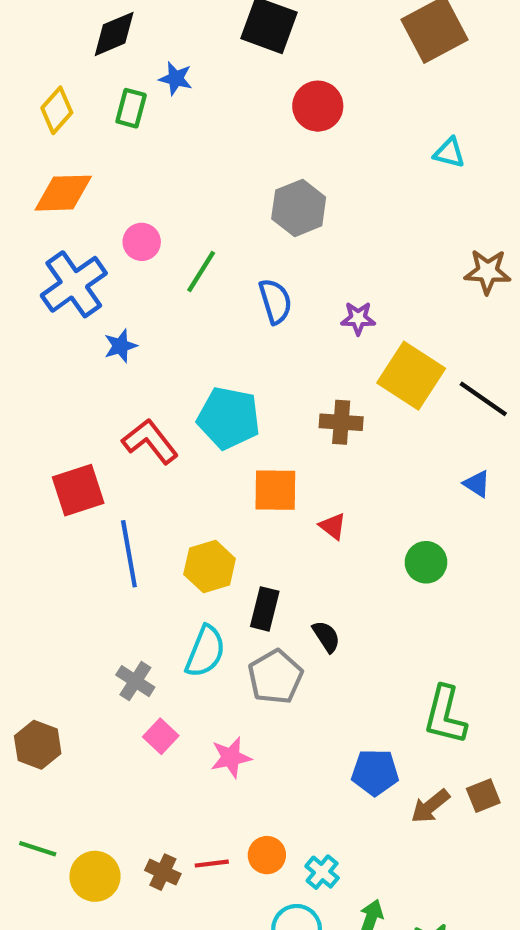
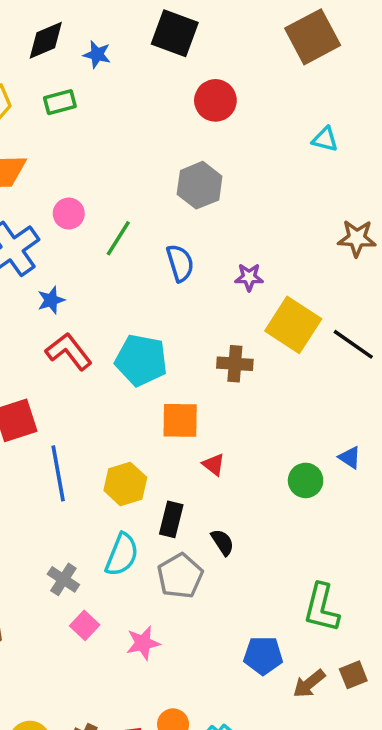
blue star: (176, 78) -> (97, 54), moved
green rectangle: (131, 108) -> (60, 102), turned 60
red L-shape: (150, 441) -> (69, 351), moved
blue triangle: (477, 484) -> (350, 457), moved
red triangle: (333, 526) -> (214, 465), moved

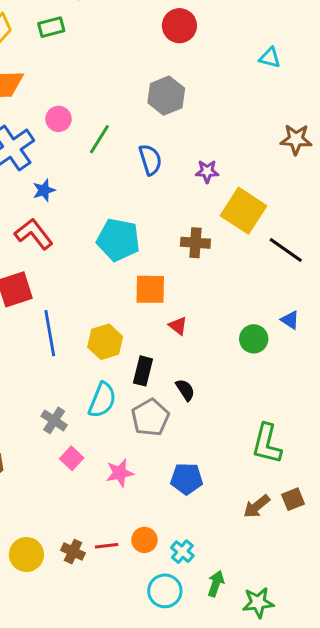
black line: (353, 344) -> (286, 250), moved
red L-shape: (69, 351) -> (34, 234), moved
blue pentagon: (263, 655) -> (187, 479), moved

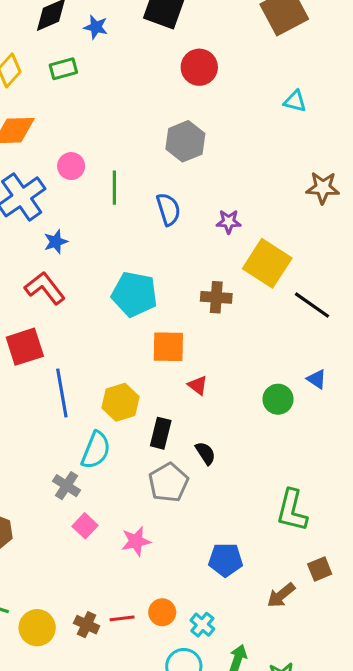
green line: (99, 139) -> (114, 188), turned -32
cyan semicircle: (102, 400) -> (96, 450), moved
blue pentagon: (187, 479) -> (226, 560), moved
brown arrow: (257, 506) -> (281, 595), moved

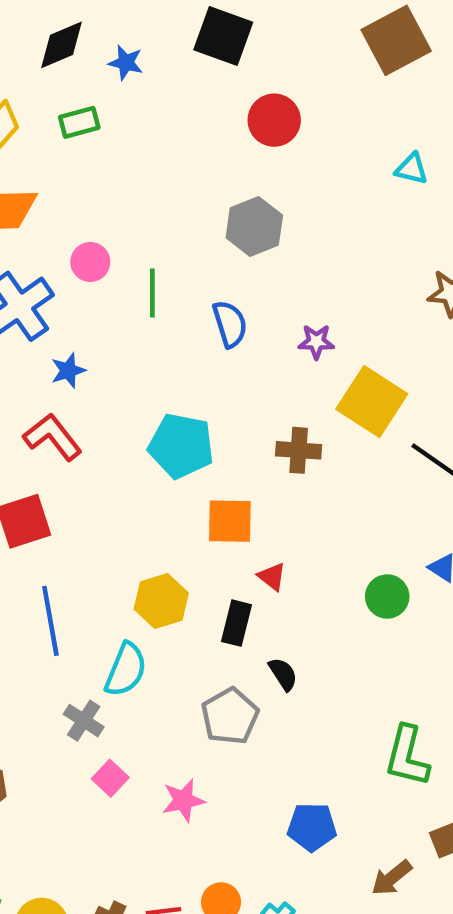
blue line: (62, 393) -> (50, 621), moved
black rectangle: (161, 433) -> (237, 623), moved

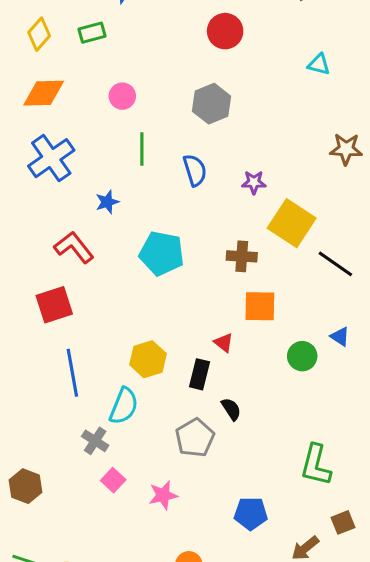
pink circle: (90, 262) -> (122, 96), moved
blue star: (68, 371) -> (107, 202), moved
orange square: (230, 521) -> (260, 306), moved

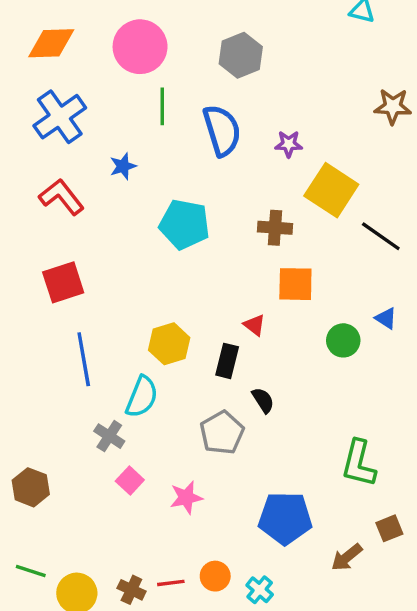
pink circle: (122, 96) -> (140, 47), size x1.8
blue semicircle: (195, 170) -> (222, 130), size x1.4
red L-shape: (74, 247) -> (61, 197), moved
blue pentagon: (251, 513) -> (285, 518), size x1.4

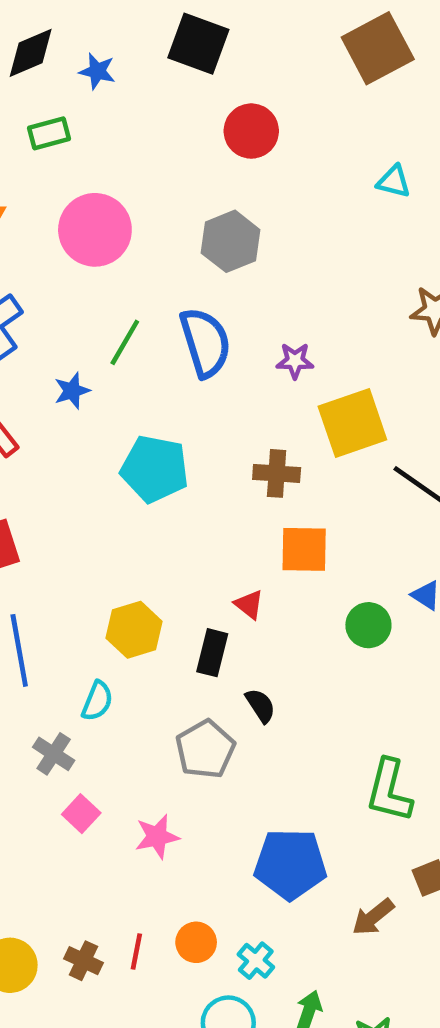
green line: (162, 106) -> (125, 342), moved, turned 30
yellow square: (331, 190) -> (352, 423), turned 38
cyan semicircle: (142, 397) -> (97, 701), size x0.7
red line: (171, 583) -> (136, 952), turned -72

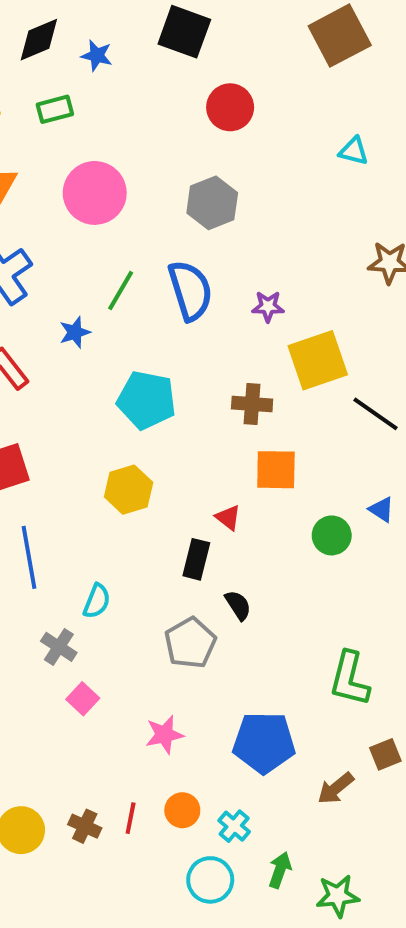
yellow hexagon: (134, 630) -> (129, 490), moved
pink star: (157, 837) -> (164, 735), moved

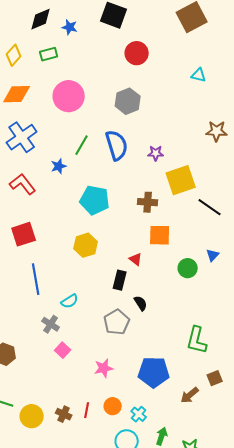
blue triangle: (381, 510) -> (213, 255), turned 40
cyan semicircle: (97, 601) -> (70, 301), turned 36

